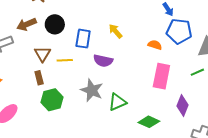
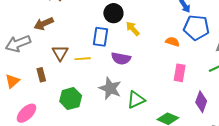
black circle: (55, 24) -> (113, 13), moved
pink rectangle: (161, 76) -> (180, 73), size x0.7
brown rectangle: (39, 78) -> (41, 75), moved

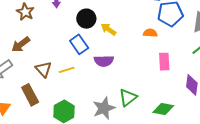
blue rectangle: (100, 37) -> (79, 44), turned -30
brown rectangle: (41, 75) -> (30, 95), size x1.5
gray star: (110, 88) -> (104, 108), moved, turned -30

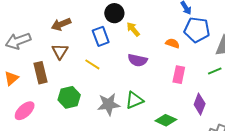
brown arrow: (21, 45) -> (61, 24), moved
purple semicircle: (104, 61) -> (138, 60), moved
yellow line: (67, 70) -> (92, 64), moved, turned 35

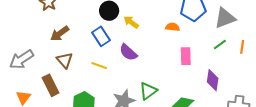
purple semicircle: (138, 60) -> (128, 52), moved, turned 42

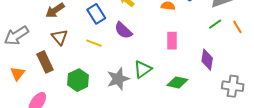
orange line: (242, 47) -> (237, 27), turned -40
pink rectangle: (186, 56) -> (172, 41), moved

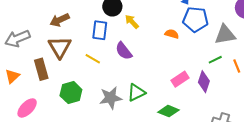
blue rectangle: (96, 14) -> (100, 30), turned 30
brown triangle: (60, 37) -> (60, 47), size x1.4
pink rectangle: (172, 41) -> (180, 79), moved, turned 48
purple diamond: (207, 60) -> (204, 82), moved

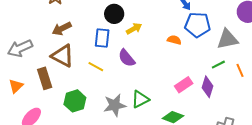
yellow arrow: (132, 22) -> (134, 29), turned 105
brown triangle: (60, 47) -> (63, 56), turned -30

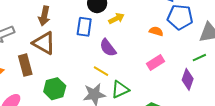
brown arrow: (62, 29) -> (44, 16), turned -54
yellow line: (96, 67) -> (101, 71), moved
pink rectangle: (184, 85) -> (155, 62), moved

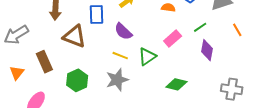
brown triangle: (44, 43) -> (74, 36), moved
green line: (199, 58) -> (200, 27), moved
green triangle: (120, 89) -> (147, 57), moved

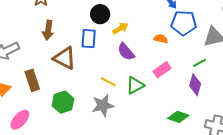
green line: (200, 27) -> (199, 63), moved
purple semicircle: (123, 31) -> (126, 52), moved
green diamond: (176, 84) -> (178, 117), moved

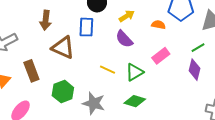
yellow arrow: (120, 28) -> (127, 16), moved
gray star: (103, 105) -> (94, 103), moved, turned 30
green diamond: (178, 117) -> (135, 101), moved

